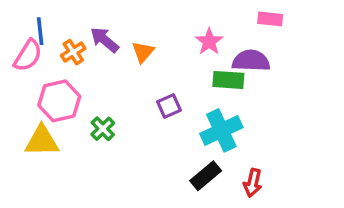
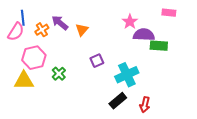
pink rectangle: (270, 19) -> (169, 13), moved
pink star: (209, 42) -> (130, 22), moved
green rectangle: (228, 80) -> (159, 46), moved

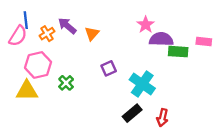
pink rectangle: (169, 13) -> (204, 41), moved
cyan cross: (127, 75) -> (142, 84), turned -30

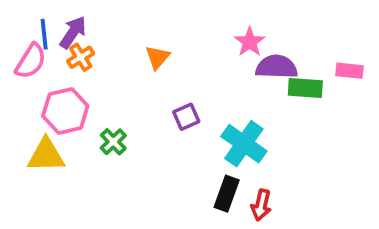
purple arrow: (67, 26) -> (73, 32), moved, turned 84
black rectangle: (132, 113) -> (227, 194), turned -30
red arrow: (162, 118) -> (261, 205), moved

